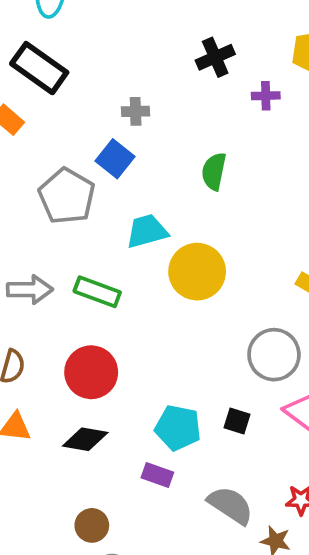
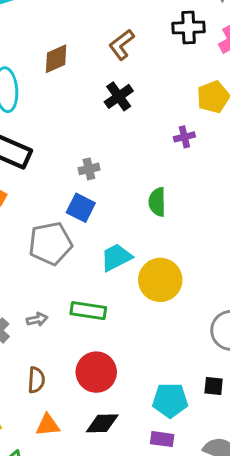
black cross: (215, 57) -> (119, 96), moved
gray pentagon: (67, 196) -> (50, 243), turned -30
gray arrow: (30, 290) -> (37, 319), size x0.6

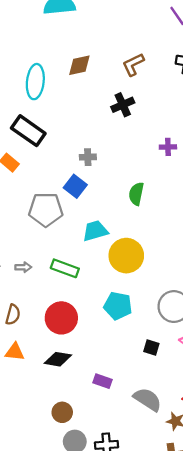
cyan pentagon: (170, 400) -> (118, 306), moved

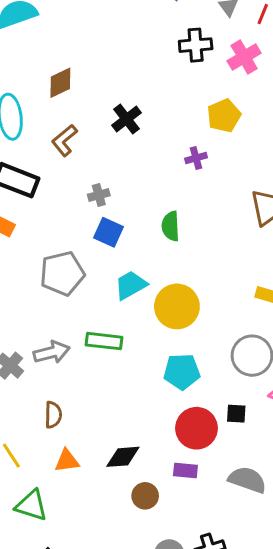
brown L-shape: (133, 64) -> (64, 140), moved
blue square: (75, 186) -> (109, 232), moved
gray arrow: (23, 267) -> (52, 352), size x1.6
red circle: (61, 318) -> (197, 428), moved
brown circle: (62, 412) -> (145, 496), moved

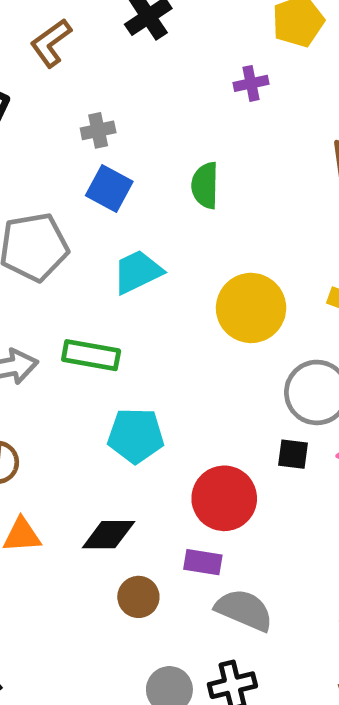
yellow circle: (177, 306) -> (251, 308), moved
cyan pentagon: (182, 372) -> (136, 436), moved
black square: (236, 414) -> (293, 454), moved
gray semicircle: (247, 480) -> (244, 610), moved

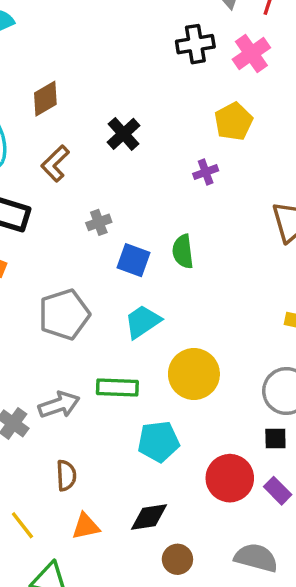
blue square: (109, 188) -> (134, 260), moved
yellow circle: (251, 308) -> (194, 374), moved
purple rectangle: (203, 562) -> (278, 491), moved, turned 44

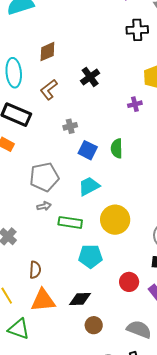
gray arrow: (59, 405) -> (44, 206), moved, size x0.6
red circle: (230, 478) -> (129, 282), size x0.7
orange triangle: (86, 526) -> (43, 300), size x1.5

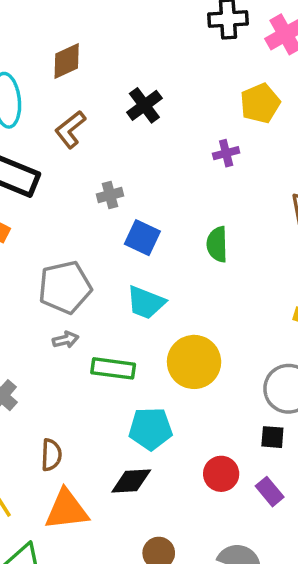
green semicircle: (117, 148) -> (217, 244), moved
cyan trapezoid: (89, 186) -> (146, 303), turned -130
black diamond: (80, 299) -> (131, 481), moved

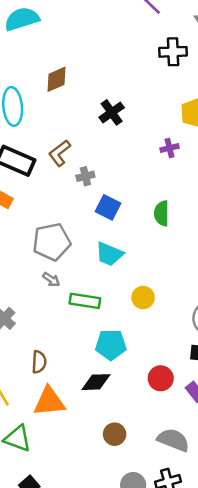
brown L-shape: (70, 129) -> (59, 153), moved
gray arrow: (66, 340) -> (51, 279), turned 48
yellow circle: (194, 362) -> (143, 298), size x0.6

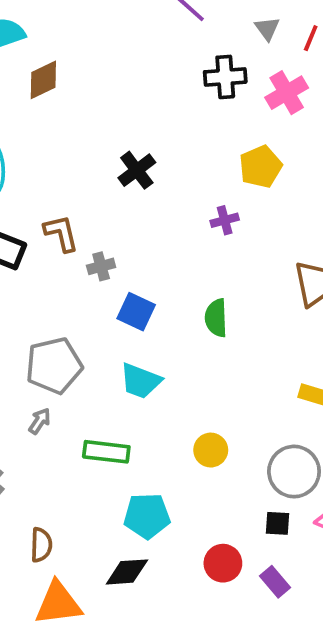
brown diamond: (56, 79) -> (43, 80), moved
brown L-shape: (59, 153) -> (61, 233), turned 116
gray arrow: (51, 279) -> (40, 421), moved, turned -90
yellow circle: (143, 298) -> (211, 450), moved

